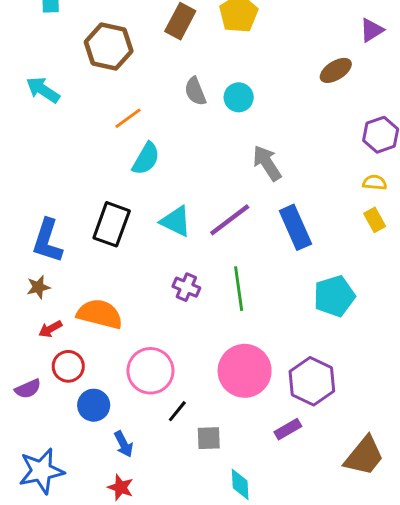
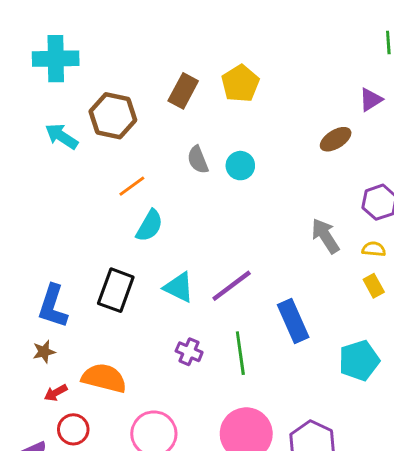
cyan arrow: (43, 90) -> (62, 136), moved
gray arrow: (267, 163) -> (325, 236), moved
blue rectangle: (295, 227) -> (293, 321), moved
cyan pentagon: (334, 296) -> (359, 360), moved

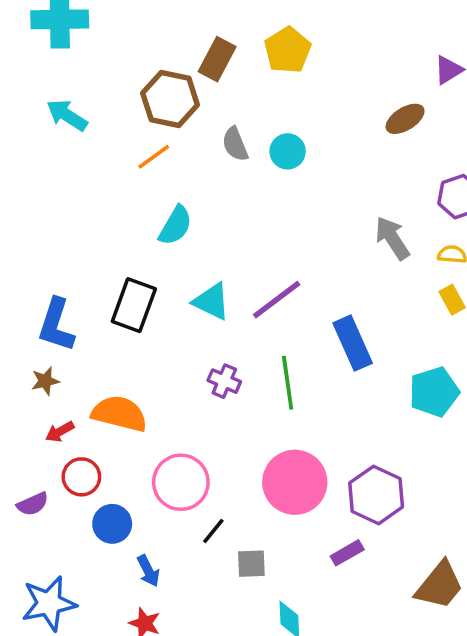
brown hexagon: (113, 116) -> (170, 99), moved
orange line: (132, 186) -> (154, 157), moved

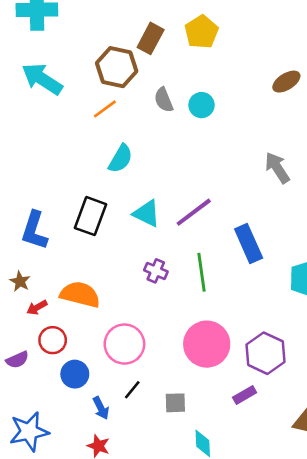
cyan arrow: (67, 115) -> (42, 79), size x1.4
brown star: (45, 381) -> (20, 281), moved, turned -30
black line: (213, 531) -> (132, 390), moved

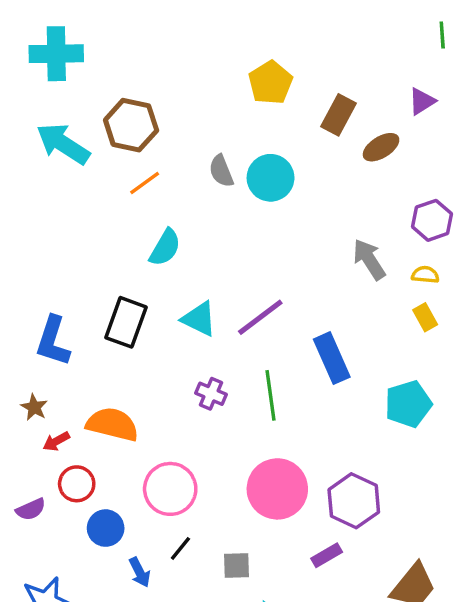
brown rectangle: (151, 38) -> (339, 115), moved
brown hexagon: (117, 67) -> (131, 125), moved
cyan circle: (201, 105) -> (271, 178), size x1.4

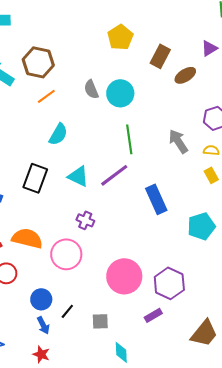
green line: (271, 395) -> (129, 139), moved
pink circle: (170, 489) -> (66, 254), moved
blue circle: (106, 528) -> (41, 299), moved

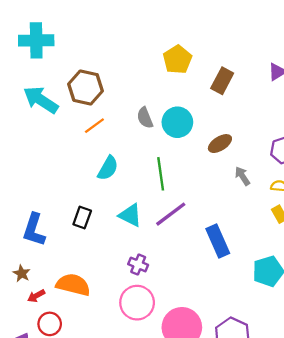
brown ellipse: (185, 75) -> (220, 144), moved
green line: (129, 139) -> (161, 174), moved
gray arrow: (178, 141) -> (242, 176), size x0.7
black rectangle: (35, 178) -> (82, 217), size x0.7
pink circle: (66, 254) -> (137, 303), moved

